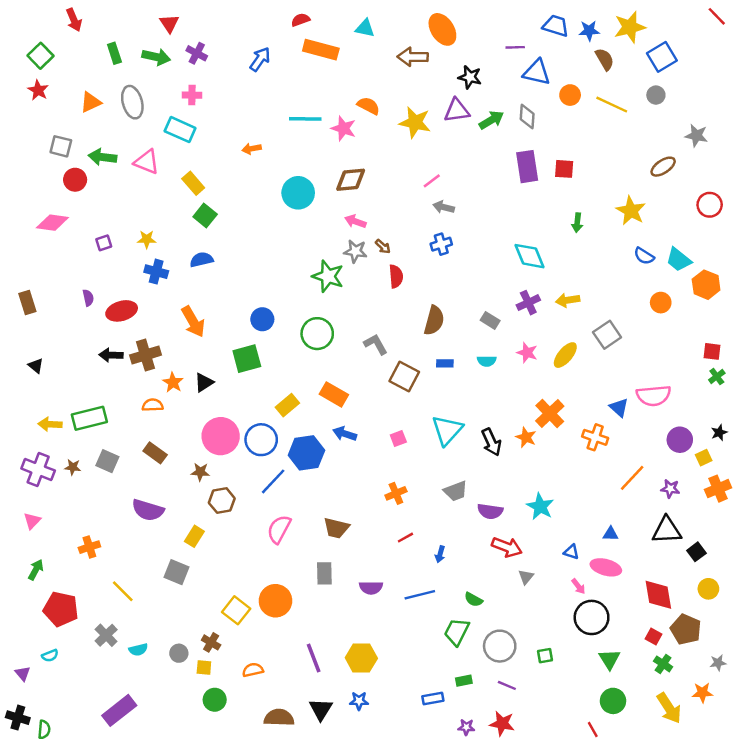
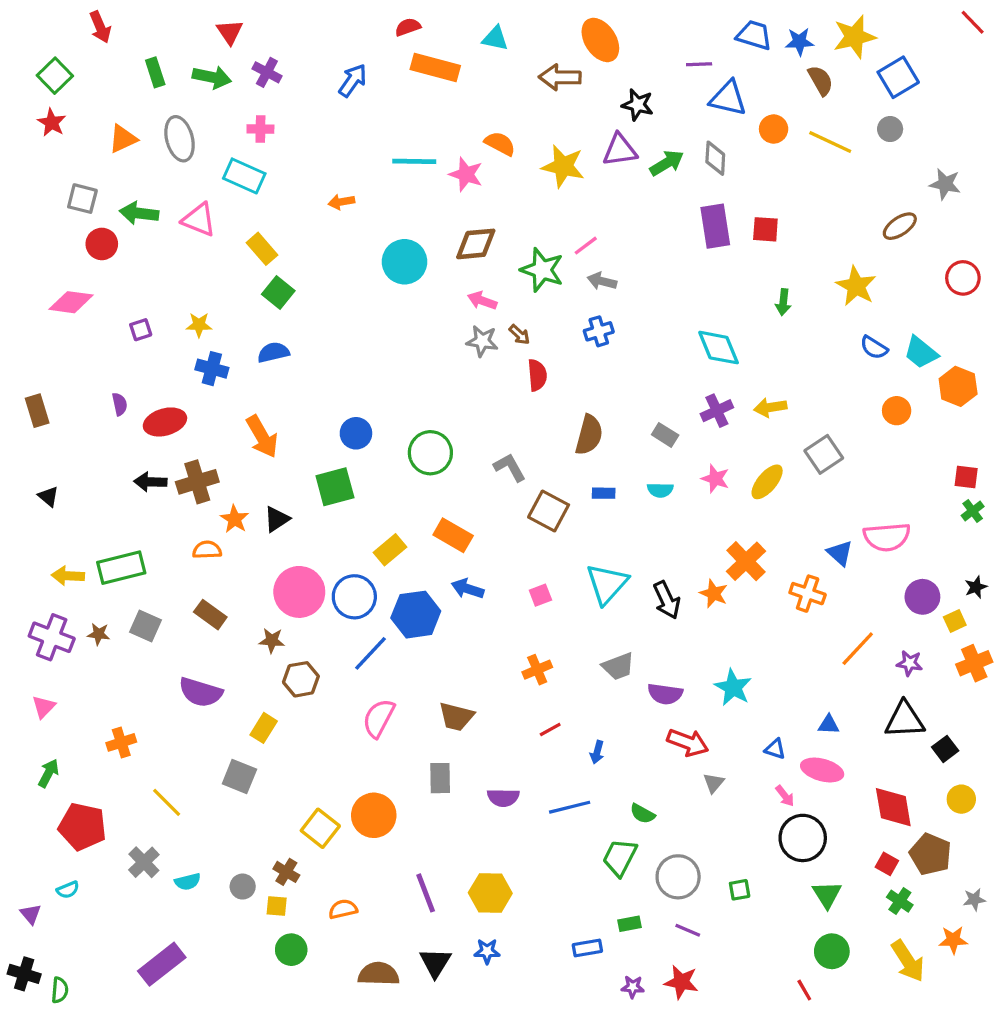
green star: (328, 276) -> (542, 270), moved

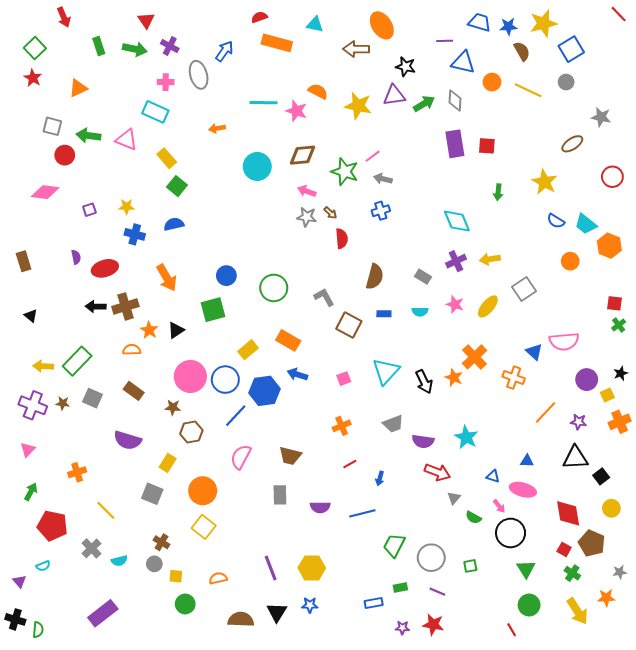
gray ellipse: (180, 139) -> (199, 75), moved
green rectangle: (121, 568) -> (77, 361), turned -32
green semicircle: (642, 814) -> (473, 518), moved
orange circle: (374, 815) -> (203, 491), moved
brown cross: (286, 872) -> (162, 542), moved

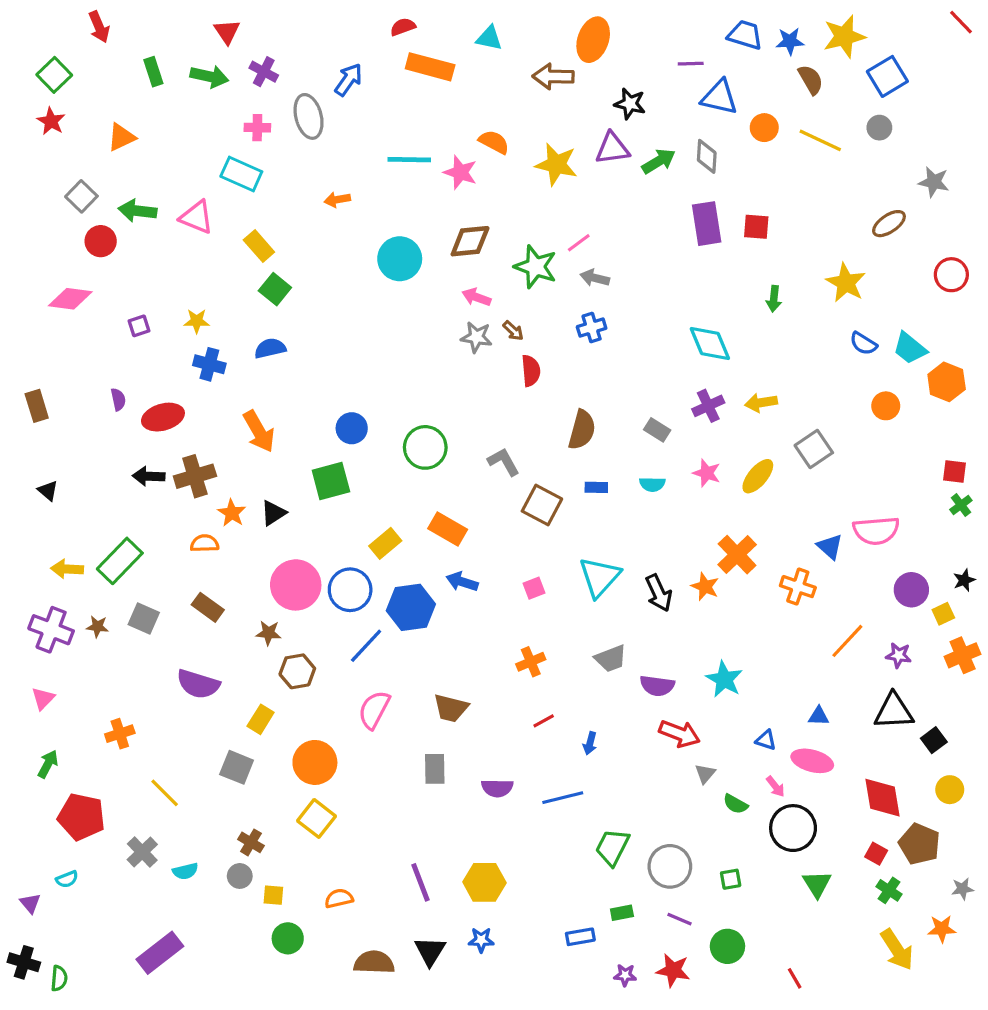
orange ellipse: (382, 25) -> (593, 40), turned 52
gray square: (52, 126) -> (81, 196), turned 30
green circle: (529, 605) -> (727, 946), moved

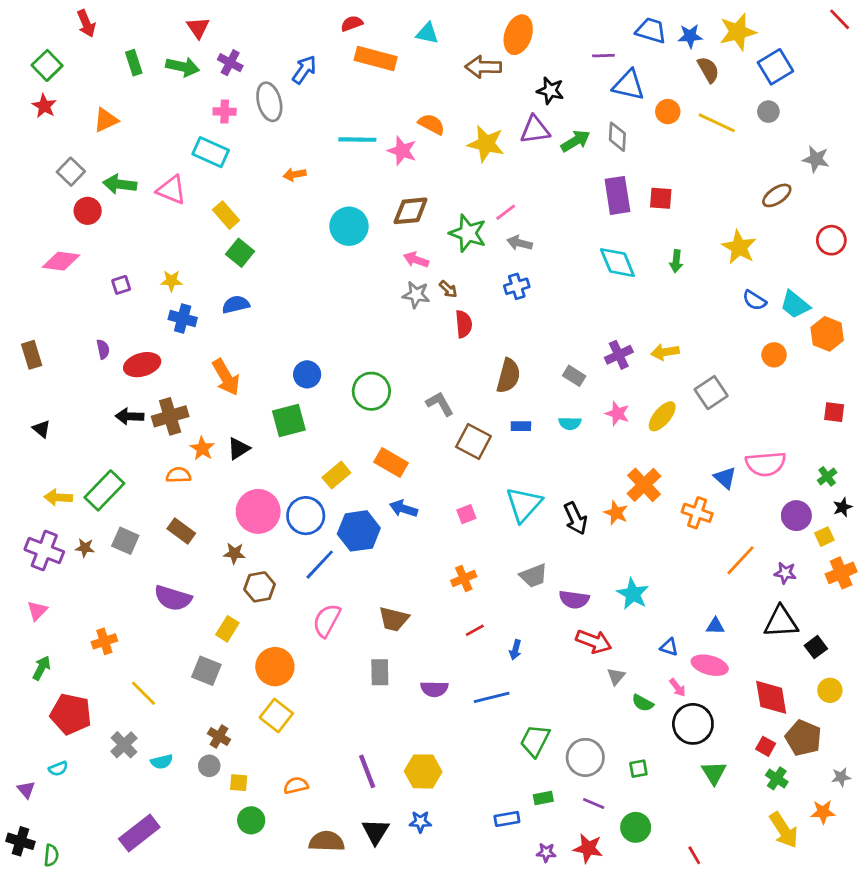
cyan diamond: (710, 343) -> (617, 263), moved
green cross: (961, 505) -> (827, 476), moved

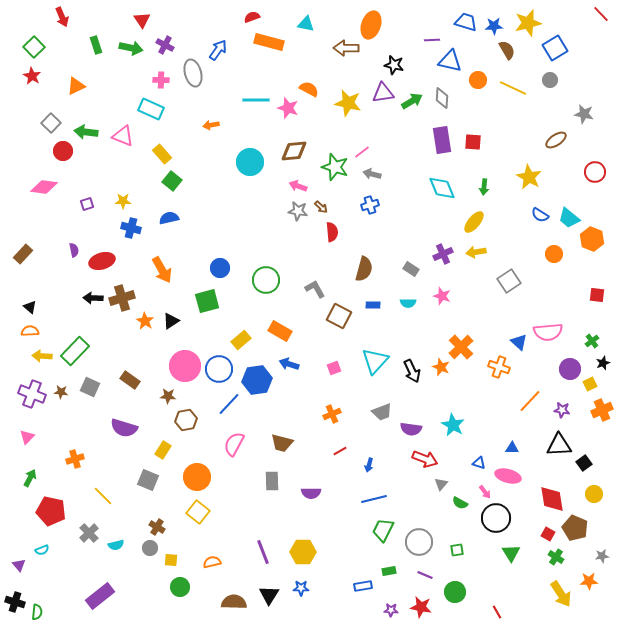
brown rectangle: (32, 355) -> (23, 254), turned 60
yellow ellipse: (662, 416) -> (474, 222), moved
orange semicircle: (178, 475) -> (30, 331), moved
blue line: (492, 697) -> (374, 499), moved

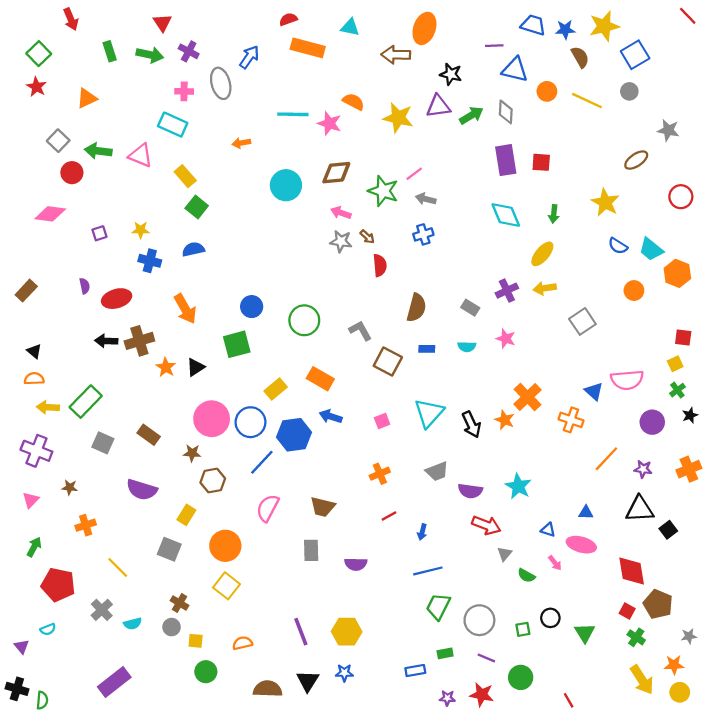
yellow square: (590, 384) -> (675, 364), moved
brown star: (61, 392) -> (70, 487), moved
yellow circle: (594, 494) -> (680, 692), moved
black circle: (496, 518) -> (550, 618), moved, size x0.6

